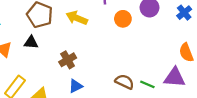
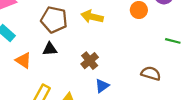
green line: (147, 84) -> (173, 41), moved

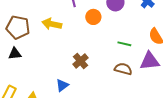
brown cross: (90, 61) -> (80, 61), moved
brown semicircle: (151, 73) -> (123, 69), moved

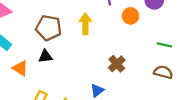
yellow arrow: (52, 24) -> (85, 24), turned 78

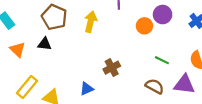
orange circle: (130, 16) -> (144, 26), moved

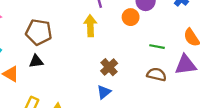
yellow arrow: (91, 22) -> (90, 26), moved
blue triangle: (87, 89) -> (104, 92), moved

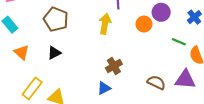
green line: (157, 47) -> (179, 42), moved
black triangle: (36, 61) -> (54, 53), moved, turned -32

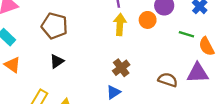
yellow arrow: (105, 24) -> (120, 24), moved
orange triangle: (21, 52) -> (12, 65), moved

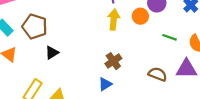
brown pentagon: (54, 26) -> (35, 26), moved
green line: (186, 34) -> (169, 37), moved

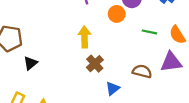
yellow arrow: (114, 20) -> (85, 37), moved
blue triangle: (105, 84) -> (113, 89), moved

